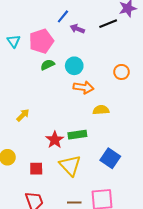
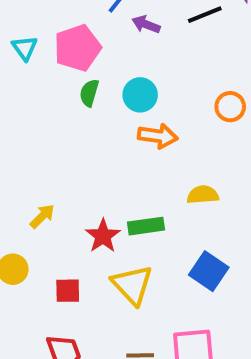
green semicircle: (48, 65) -> (89, 93), turned -48
yellow semicircle: (101, 110) -> (203, 195), moved
yellow arrow: (23, 115) -> (42, 216), moved

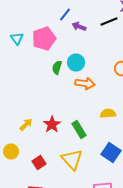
green semicircle: (89, 93) -> (57, 68), moved
green rectangle: (146, 226) -> (79, 130), turned 66
red star: (103, 236) -> (52, 124), moved
red square: (68, 291) -> (39, 162), turned -32

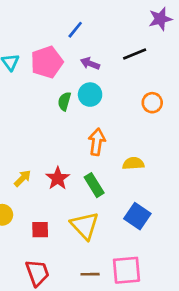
black line: (109, 22) -> (135, 54), moved
purple arrow: (79, 26) -> (90, 63), moved
orange arrow: (85, 84) -> (97, 142), moved, turned -90
red square: (39, 162) -> (40, 230), turned 32

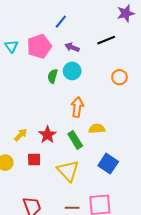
yellow semicircle: (133, 163) -> (97, 129), moved
red square: (40, 230) -> (34, 159), moved

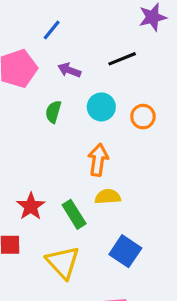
cyan circle: (72, 71) -> (101, 107), moved
green semicircle: (53, 76) -> (53, 112), moved
orange arrow: (77, 107) -> (98, 160), moved

